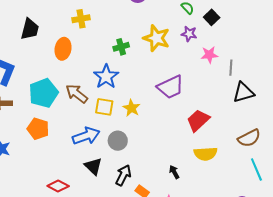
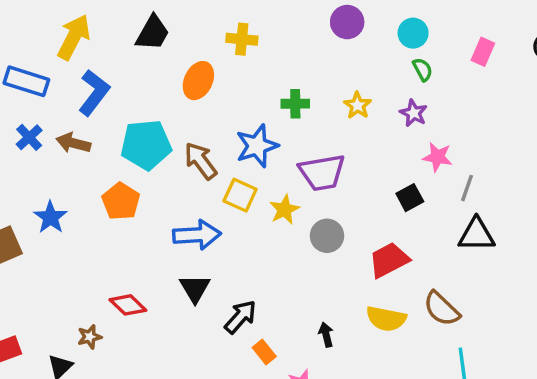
black square: (212, 17) -> (410, 198), moved
yellow star: (156, 38) -> (358, 105), size x0.6
purple trapezoid: (171, 87) -> (322, 172), moved
brown semicircle: (249, 138) -> (442, 309), moved, turned 55
gray circle: (118, 141) -> (327, 236), moved

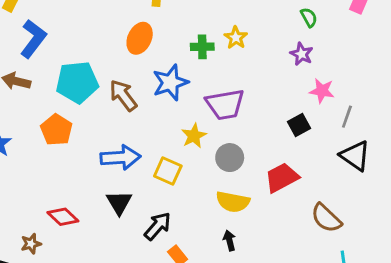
orange ellipse: (198, 81) -> (140, 38), moved
yellow star: (358, 105) -> (236, 38), moved
yellow square: (240, 195) -> (168, 171), moved
black triangle: (477, 235) -> (355, 156), turned 36
yellow semicircle: (386, 319) -> (233, 202), moved

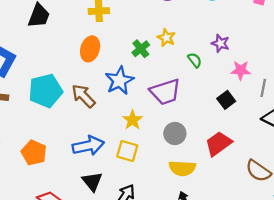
green semicircle: (309, 17) -> (195, 60), moved
green cross: (202, 47) -> (141, 49), turned -30
orange pentagon: (56, 130) -> (34, 153), moved
yellow star: (194, 136) -> (133, 120), moved

